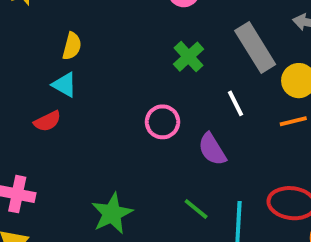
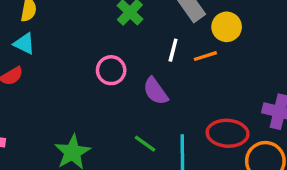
white line: (235, 103) -> (173, 50), turned 45
orange line: (293, 121) -> (205, 56), moved

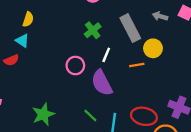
white line: (173, 50) -> (106, 55), moved
purple semicircle: (156, 91) -> (102, 83), size x1.4

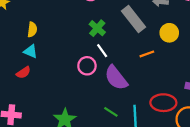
yellow circle: (153, 48) -> (169, 33), moved
white line: (106, 55) -> (102, 51), moved, turned -48

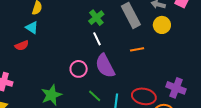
yellow circle: (169, 33) -> (162, 25), moved
pink circle: (87, 66) -> (79, 69), moved

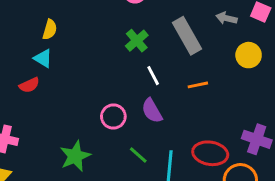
yellow circle: (162, 25) -> (249, 55), moved
white line: (97, 39) -> (153, 76), moved
purple semicircle: (105, 66) -> (152, 111), size x0.7

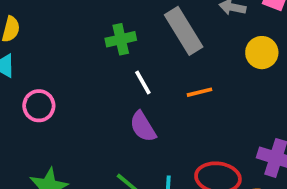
green cross: (137, 41) -> (121, 39), turned 30
pink circle: (113, 117) -> (39, 106), moved

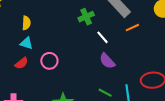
orange line: (199, 92) -> (132, 28), moved

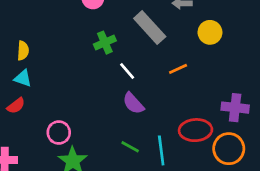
orange line: (132, 28) -> (178, 69), moved
pink circle: (49, 61) -> (59, 133), moved

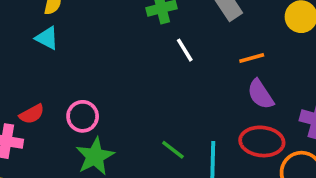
purple semicircle: (133, 103) -> (260, 94), moved
red semicircle: (16, 106) -> (32, 114), moved

